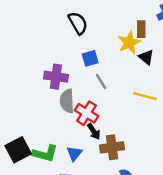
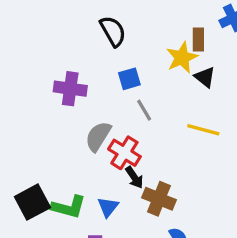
purple cross: (56, 77) -> (70, 89), moved
gray semicircle: (67, 101) -> (98, 136), turned 35
brown cross: (112, 147) -> (159, 199), turned 30

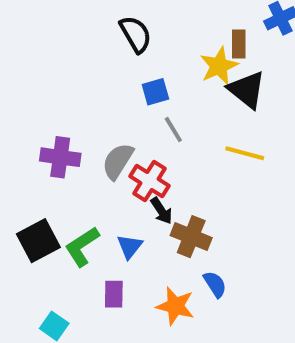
black triangle: (205, 77) -> (247, 90), size x1.5
purple cross: (70, 89) -> (60, 157), moved
green L-shape: (69, 207) -> (82, 247), turned 132

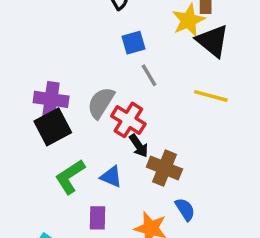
black square: (38, 241) -> (53, 127), moved
blue triangle: (130, 247) -> (111, 177), turned -45

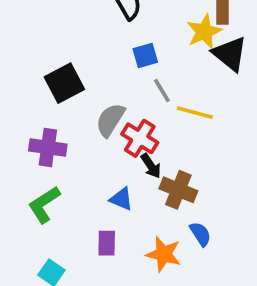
yellow line: (211, 96) -> (195, 113), moved
purple cross: (51, 99) -> (48, 147), moved
black square: (53, 127) -> (64, 83), moved
green L-shape: (70, 177) -> (44, 204), moved

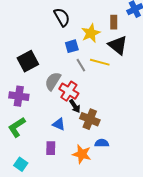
yellow star: (204, 32) -> (91, 33), moved
yellow line: (195, 113) -> (100, 62), moved
blue semicircle: (200, 234) -> (102, 143), turned -56

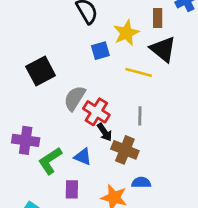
gray line: (81, 65) -> (140, 116), moved, turned 32
purple cross: (19, 96) -> (26, 140), moved
green L-shape: (17, 127) -> (50, 161), moved

